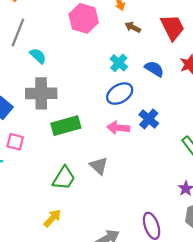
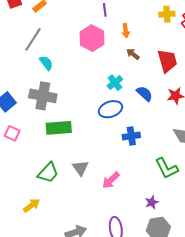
blue cross: (149, 119) -> (131, 136), turned 30
pink arrow: (118, 128) -> (111, 180), moved, turned -60

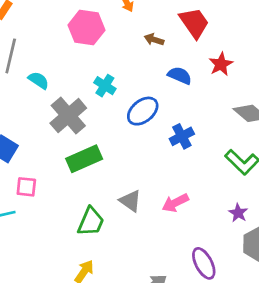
brown arrow: (133, 54) -> (154, 40), moved
cyan cross: (115, 83) -> (105, 86), moved
gray cross: (43, 96) -> (68, 116), moved, turned -32
pink arrow: (111, 180) -> (175, 203), turned 36

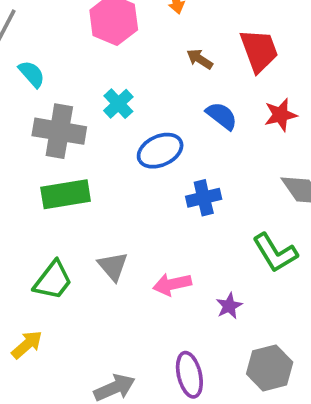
gray cross: (68, 116) -> (59, 131), turned 36
purple star: (238, 213) -> (229, 306), moved

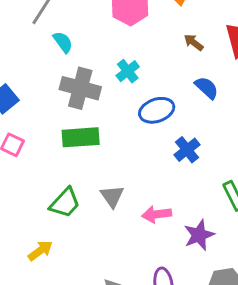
blue cross: (204, 198) -> (187, 150), turned -30
purple star: (229, 306) -> (199, 235), size x1.5

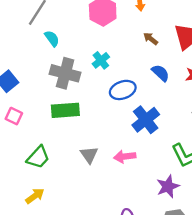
blue cross: (187, 150) -> (146, 120), size x1.4
green trapezoid: (65, 203) -> (38, 157), moved
pink arrow: (156, 214) -> (125, 157), moved
purple star: (199, 235) -> (168, 186), moved

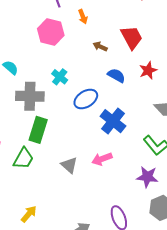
green rectangle: (65, 110) -> (38, 130), turned -55
green trapezoid: (38, 157) -> (23, 159), moved
purple star: (168, 186) -> (147, 177), turned -30

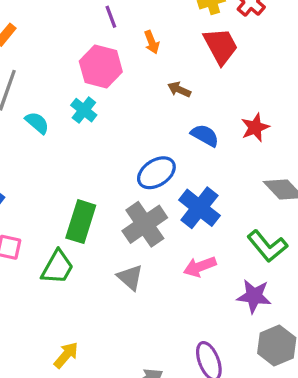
red trapezoid: (132, 37) -> (221, 46), moved
cyan cross: (60, 77) -> (84, 110), moved
gray cross: (30, 96) -> (145, 224), moved, turned -36
pink arrow: (102, 159) -> (200, 267), moved

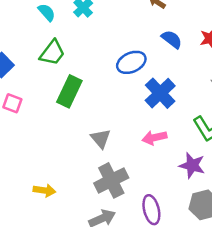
gray cross: (145, 224) -> (111, 180), moved
green trapezoid: (57, 267) -> (52, 53), moved
yellow arrow: (66, 355) -> (44, 190), turned 50

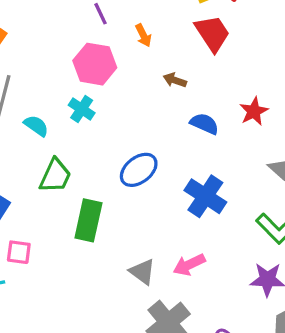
blue ellipse: (131, 62) -> (139, 170), moved
pink arrow: (154, 138) -> (189, 265), moved

